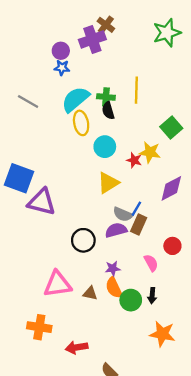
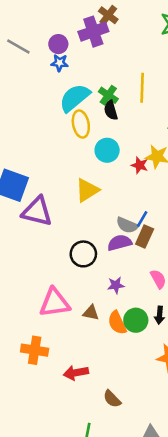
green cross: (106, 97) -> (108, 95), turned 30
gray line: (28, 102) -> (18, 47), moved
yellow triangle: (108, 183) -> (87, 190), moved
orange semicircle: (114, 288) -> (117, 323), moved

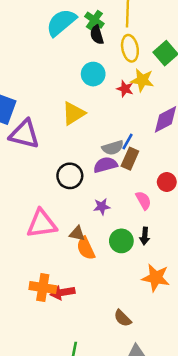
yellow ellipse: (81, 124) -> (130, 48), moved
gray semicircle: (127, 225) -> (113, 148), turned -40
orange semicircle: (117, 323) -> (86, 248), moved
orange cross: (35, 350) -> (43, 288), moved
brown semicircle: (112, 399) -> (123, 318), moved

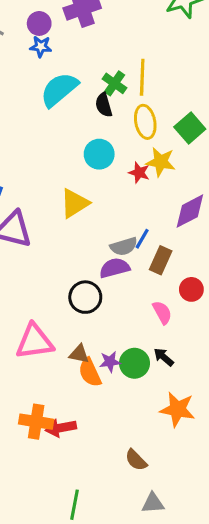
green cross: (94, 20) -> (115, 83), moved
brown rectangle: (130, 159) -> (161, 260), moved
black circle: (70, 176) -> (85, 297), moved
purple star: (102, 207) -> (110, 362), moved
black arrow: (145, 236) -> (164, 357), turned 126

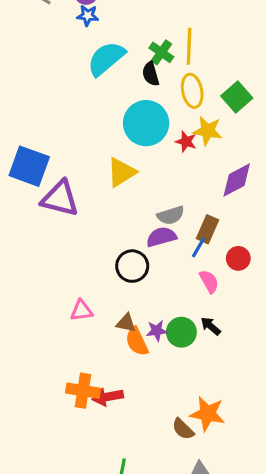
cyan circle: (99, 154) -> (146, 123), size x1.5
blue line: (142, 239) -> (198, 248), moved
pink triangle: (35, 342) -> (81, 311), size x0.6
orange star: (178, 409) -> (208, 414), moved

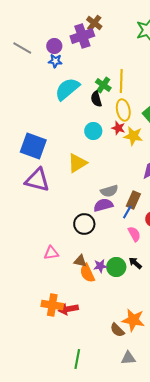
cyan circle: (146, 123) -> (93, 131), size x0.6
red star: (186, 142) -> (118, 128), moved
blue square: (29, 166) -> (33, 146), moved

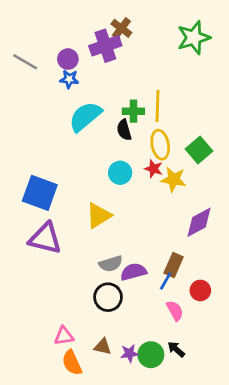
green cross: (103, 85) -> (133, 111), turned -35
gray semicircle: (109, 191) -> (111, 264), moved
orange semicircle: (87, 273) -> (72, 363), moved

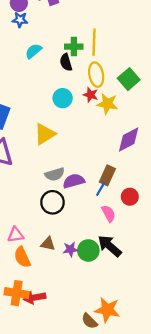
cyan semicircle: (85, 117) -> (33, 51), size x0.6
black arrow: (176, 349) -> (110, 246), size x1.6

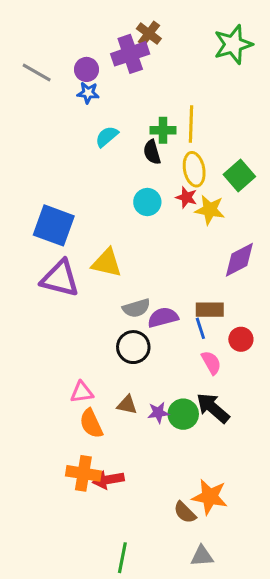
yellow triangle: (45, 134) -> (107, 263), moved, turned 45
brown rectangle: (107, 175) -> (210, 310), turned 66
blue line: (101, 189) -> (200, 328), turned -48

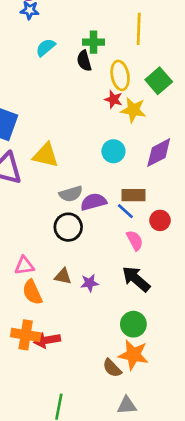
yellow line: (191, 124) -> (139, 29), moved
cyan circle: (147, 202) -> (113, 151), moved
blue line: (200, 328) -> (125, 211), turned -30
green circle: (183, 414) -> (133, 324), moved

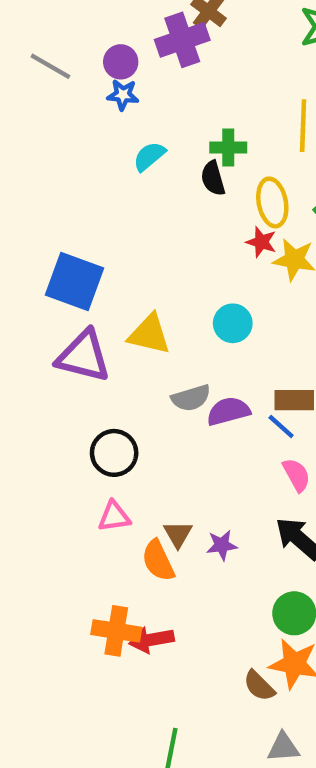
cyan circle: (113, 151) -> (233, 323), moved
black circle: (68, 227) -> (114, 453), moved
brown triangle: (63, 276) -> (178, 534), turned 48
orange semicircle: (32, 292) -> (158, 561), moved

